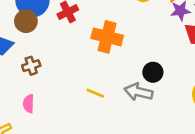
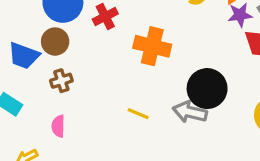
brown circle: (26, 21) -> (55, 42), moved
black circle: (153, 72) -> (207, 89), size x1.6

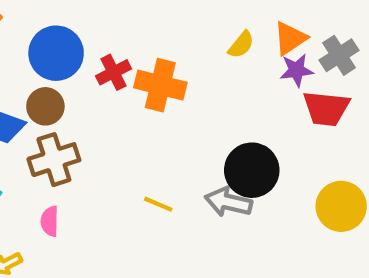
orange cross: (152, 46) -> (160, 85), moved
brown cross: (61, 81) -> (54, 160), size x1.6

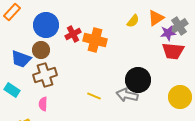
purple star: (296, 70) -> (168, 33), moved

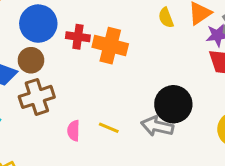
yellow semicircle: (133, 21) -> (166, 18), turned 120
red cross: (73, 34) -> (78, 37), turned 35
pink semicircle: (43, 104) -> (74, 131), moved

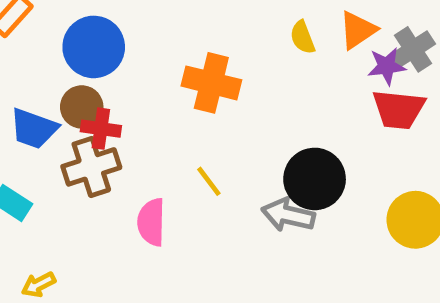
red cross: (78, 37) -> (101, 129), moved
yellow line: (109, 128) -> (209, 181), moved, turned 30
pink semicircle: (74, 131) -> (151, 222), size x1.4

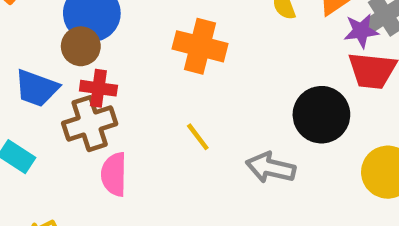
brown circle: (82, 107) -> (81, 46), moved
black circle: (315, 179) -> (321, 115), moved
pink semicircle: (151, 222) -> (114, 174), moved

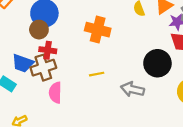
blue trapezoid: (37, 88) -> (23, 63), moved
yellow line: (198, 137) -> (97, 74), turned -64

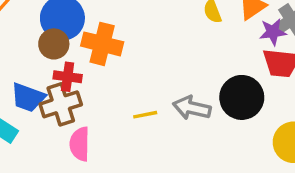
orange cross: (98, 30) -> (102, 44), moved
gray arrow: (132, 89) -> (192, 108), moved

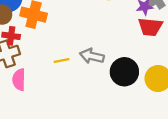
black circle: (242, 97) -> (124, 72), moved

